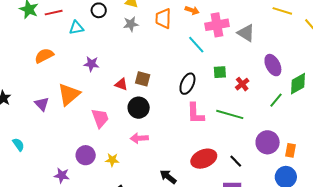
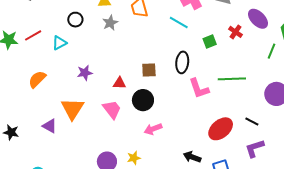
brown square: (143, 79) -> (149, 70), moved
red cross: (242, 84) -> (236, 32), moved
pink trapezoid: (100, 118) -> (112, 109), moved

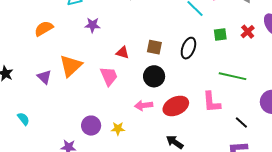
purple star: (85, 73) -> (92, 25), moved
pink L-shape: (199, 88) -> (211, 102), moved
black circle: (143, 100) -> (154, 76), moved
red ellipse: (221, 129) -> (176, 106), moved

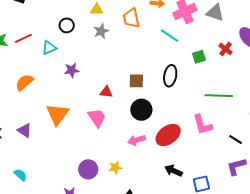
purple triangle: (44, 77) -> (25, 130), moved

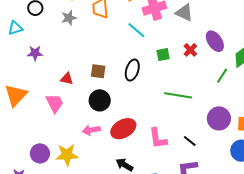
pink L-shape: (203, 125) -> (158, 138), moved
yellow star: (115, 168) -> (67, 155), size x1.6

